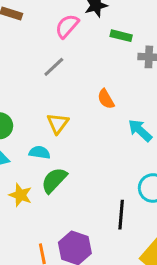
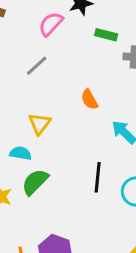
black line: (121, 215) -> (98, 177), moved

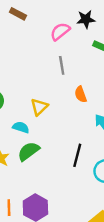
gray line: (37, 66) -> (62, 65), moved, turned -66

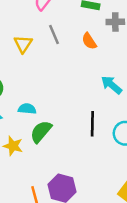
orange semicircle: (81, 94) -> (89, 41), moved
yellow triangle: (39, 107) -> (23, 44), moved

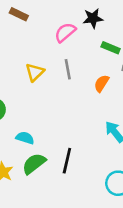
orange semicircle: (89, 41) -> (101, 83), turned 54
black line: (92, 124) -> (67, 161), moved

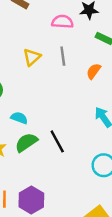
pink semicircle: (65, 32) -> (62, 22), turned 40
black line: (67, 161) -> (57, 141), turned -45

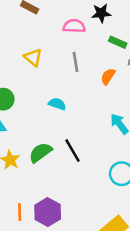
yellow triangle: (32, 57) -> (33, 57), moved, turned -36
cyan semicircle: (19, 118) -> (57, 104), moved

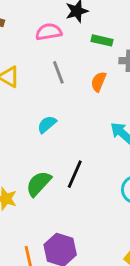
cyan semicircle: (57, 104) -> (47, 124), turned -48
black line: (73, 151) -> (75, 174), turned 65

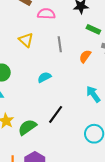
pink semicircle: (49, 32) -> (46, 14), moved
green semicircle: (39, 184) -> (27, 127), moved

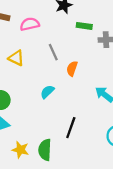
orange semicircle: (85, 56) -> (72, 69), moved
green semicircle: (27, 127) -> (45, 150), turned -36

